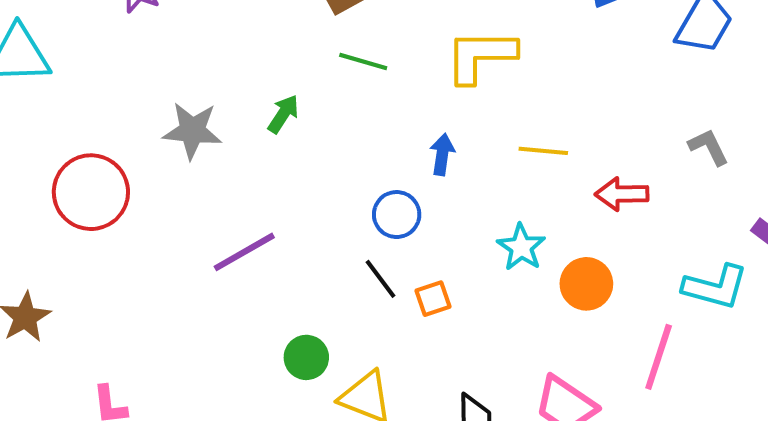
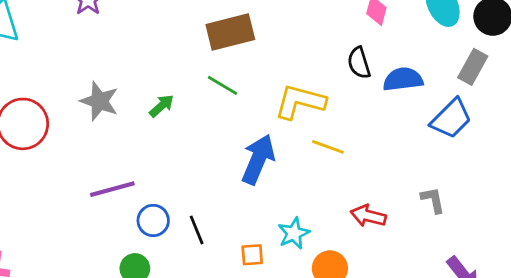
yellow line: (543, 151) -> (328, 147), moved
blue arrow: (442, 154) -> (258, 159), size x1.8
blue circle: (397, 215) -> (153, 220), moved
orange square: (433, 299) -> (252, 255), moved

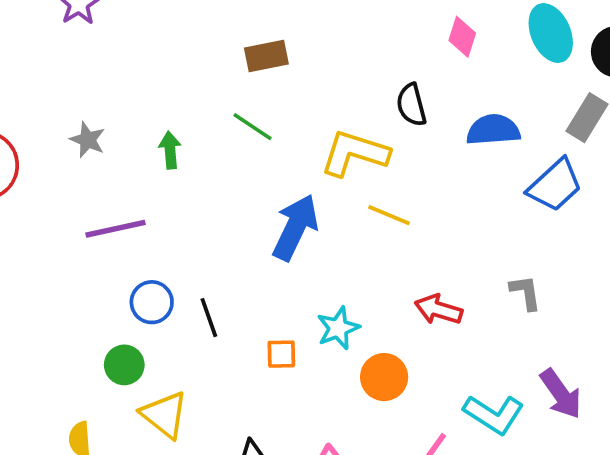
brown rectangle: (230, 32) -> (266, 56), size x0.7
black semicircle: (359, 63) -> (411, 105), moved
gray star: (99, 101) -> (88, 140), size x0.7
green arrow: (162, 106) -> (170, 150), turned -56
purple line: (112, 189) -> (115, 229), moved

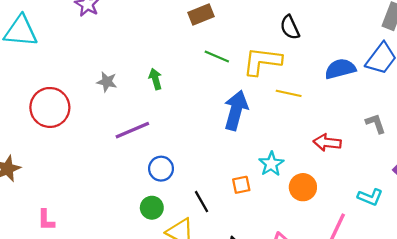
green line: (252, 127) -> (217, 56), moved
blue semicircle: (493, 130) -> (340, 69), moved
black line: (209, 318) -> (201, 202), moved
cyan L-shape: (494, 414) -> (370, 197), size x0.7

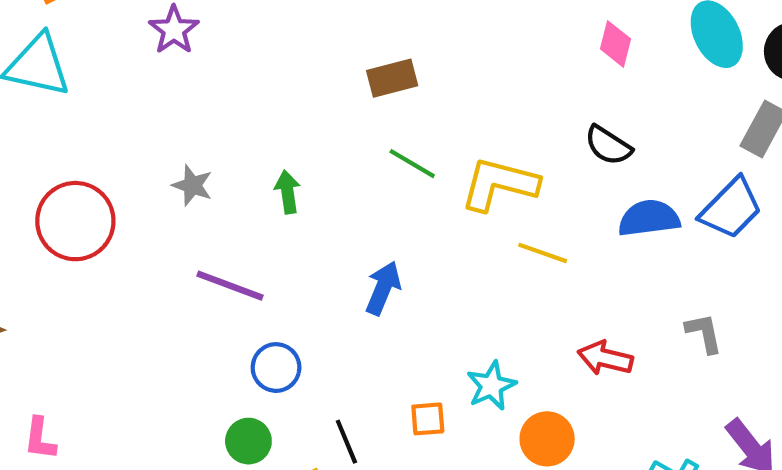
black semicircle: (290, 27) -> (608, 145), moved, turned -40
blue arrow: (236, 110) -> (383, 288), moved, size x0.7
purple line: (132, 130) -> (230, 286), turned 36

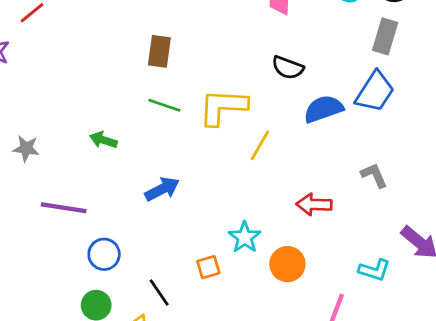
brown rectangle: (392, 78) -> (159, 51), moved, turned -56
green arrow: (288, 192) -> (103, 140), moved, turned -52
yellow line: (543, 253) -> (260, 145), turned -68
blue arrow: (383, 288) -> (162, 189), turned 52

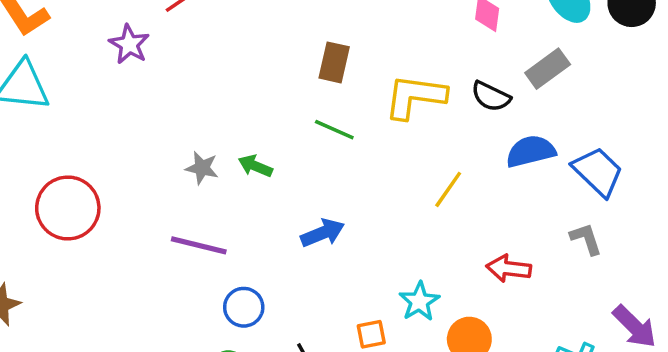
gray rectangle: (385, 36) -> (548, 69), moved, turned 32
blue trapezoid: (375, 92) -> (598, 172), moved, turned -84
yellow L-shape: (223, 107) -> (415, 97), moved
gray star: (26, 148) -> (202, 168), moved

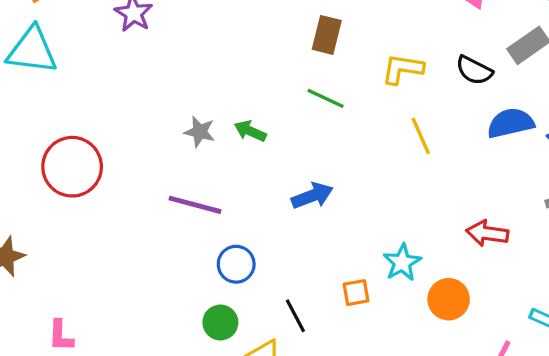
yellow L-shape: (415, 97) -> (403, 69), size x0.7
yellow line: (448, 189) -> (421, 136), moved, turned -60

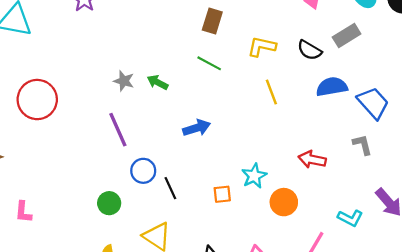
purple line: (195, 205) -> (118, 130), turned 48
black line: (295, 316) -> (170, 188), moved
green circle: (220, 322) -> (109, 203), moved

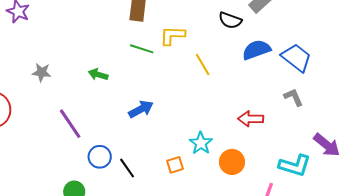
yellow L-shape: (262, 47) -> (172, 35), moved
gray star: (124, 81) -> (42, 72), moved
cyan L-shape: (350, 218) -> (295, 165), size x1.4

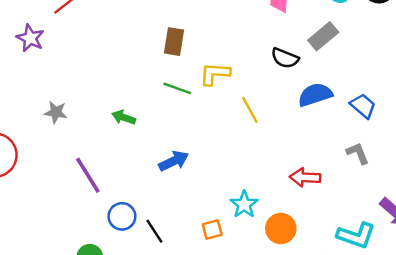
blue trapezoid: (296, 58) -> (363, 106), size x0.7

